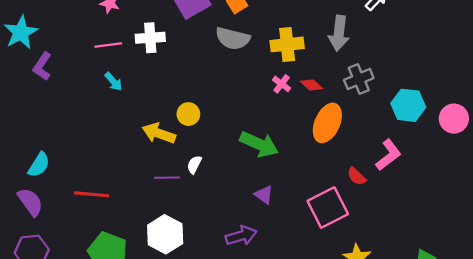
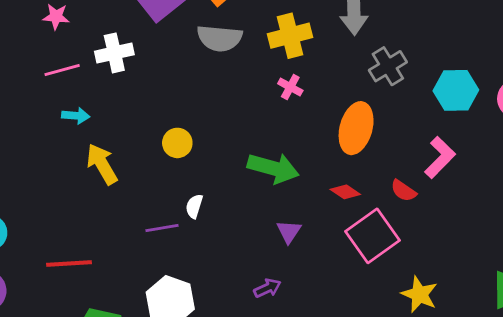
cyan arrow: (113, 82) -> (76, 116), turned -36
red diamond: (311, 85) -> (345, 192), moved
yellow arrow: (159, 133) -> (102, 164), moved, turned 48
purple triangle: (264, 195) -> (289, 232), turned 36
purple arrow: (241, 236) -> (267, 288), size x0.7

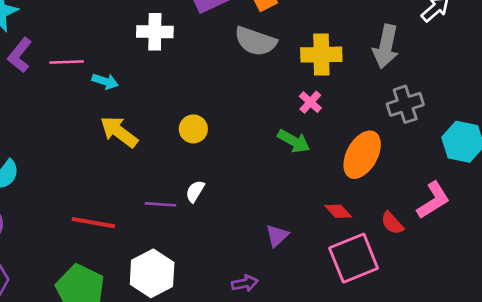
pink line: (62, 70) -> (67, 62), moved
yellow arrow: (102, 164) -> (119, 132), turned -36
green arrow: (273, 168) -> (294, 141), moved, size x0.7
red line: (69, 264) -> (93, 223), moved

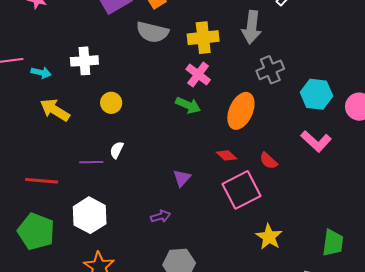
white cross: (155, 32) -> (84, 61), moved
pink cross: (310, 102) -> (198, 74), size x1.4
pink L-shape: (433, 200) -> (316, 141), moved, turned 80

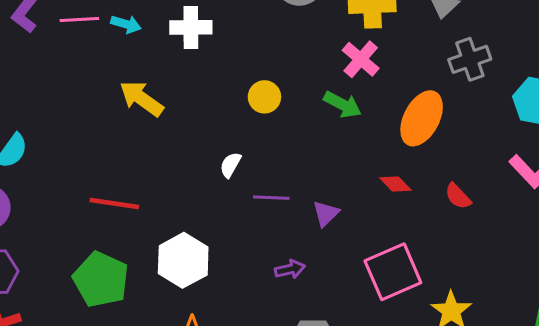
cyan arrow: (41, 73) -> (126, 24), moved
yellow circle: (111, 103) -> (264, 97), moved
purple line: (91, 162) -> (271, 198), moved
pink square: (241, 190) -> (393, 272), moved

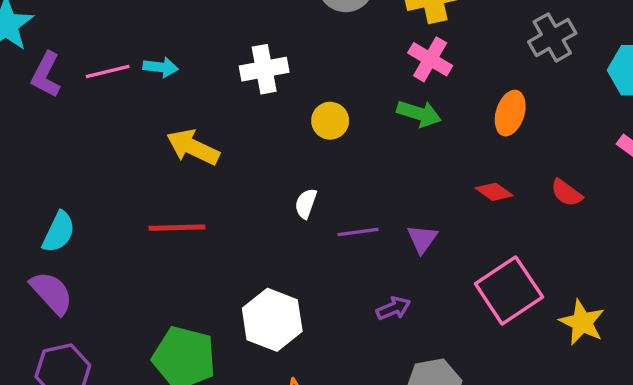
white cross: (191, 27) -> (264, 69), moved
orange ellipse: (422, 118) -> (510, 113), size x0.7
red line: (114, 203) -> (177, 228), moved

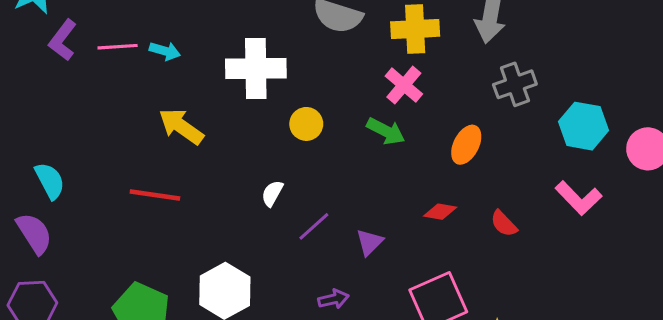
white cross: (264, 69) -> (256, 68), size x1.4
red diamond: (494, 192) -> (440, 212), turned -36
cyan semicircle: (59, 232) -> (50, 181), turned -63
purple line: (358, 232) -> (314, 226), turned -44

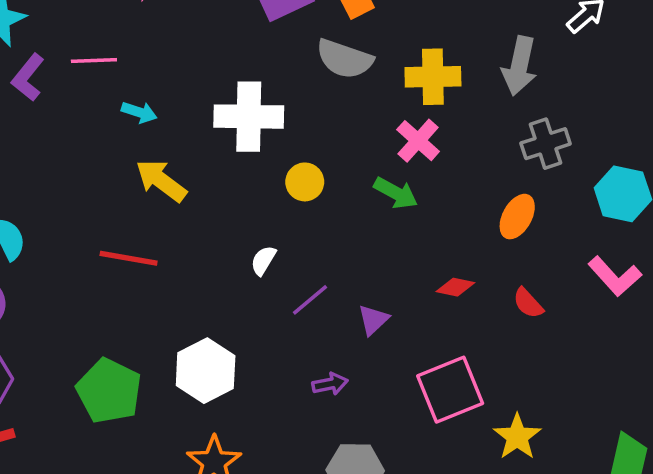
pink line: (118, 47) -> (94, 61), moved
cyan arrow: (165, 51) -> (139, 112), moved
orange ellipse: (466, 145) -> (517, 217), moved

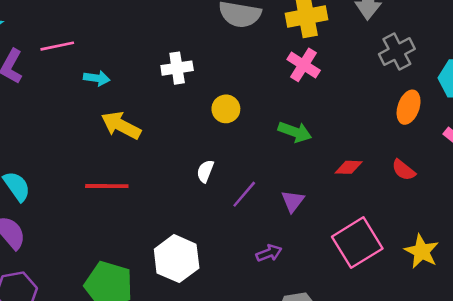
white cross: (249, 117) -> (177, 68), size x0.6
green arrow: (396, 193) -> (295, 132), moved
orange ellipse: (517, 217) -> (409, 107), moved
yellow star: (517, 437) -> (422, 251), moved

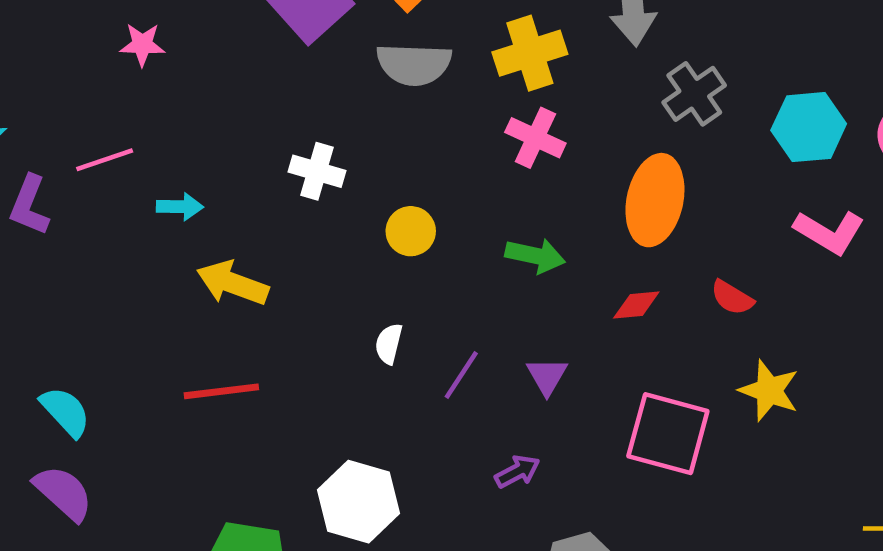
white cross: (177, 68) -> (317, 171), turned 32
orange ellipse: (409, 107) -> (655, 200), moved, size x1.5
pink square: (357, 243) -> (668, 434), turned -36
yellow star: (422, 251) -> (769, 391), moved

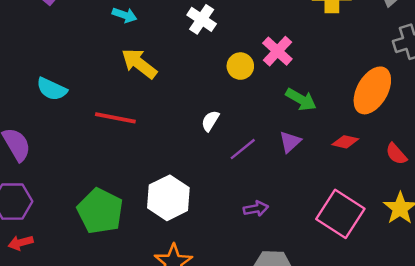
pink cross: (535, 138) -> (277, 51), moved
purple triangle: (547, 376) -> (290, 142), moved
cyan semicircle: (65, 412) -> (52, 89), moved, turned 140

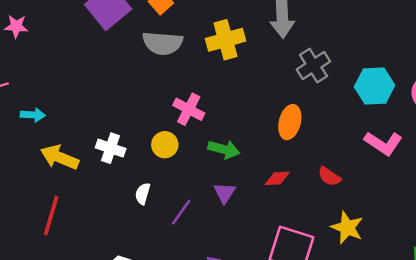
white cross: (202, 19) -> (111, 148), moved
yellow circle: (240, 66) -> (165, 145), moved
orange ellipse: (372, 90) -> (290, 122), size x0.7
red line: (115, 118) -> (51, 216), turned -69

